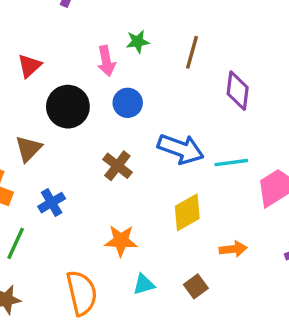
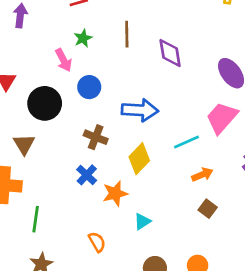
cyan line: (231, 163) -> (187, 142), moved
blue cross: (52, 203) -> (87, 175), moved
yellow diamond: (187, 212) -> (139, 159), moved
brown square: (196, 286) -> (208, 209), moved
orange semicircle: (82, 293) -> (97, 242), size x0.6

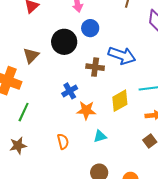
black circle: (45, 103) -> (64, 42), moved
brown cross: (96, 137) -> (95, 67), moved, turned -30
yellow diamond: (139, 159) -> (120, 101), moved

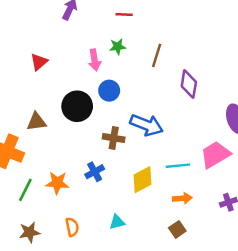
brown triangle: (31, 56) -> (37, 122), turned 36
blue cross: (70, 91) -> (95, 172), moved
orange star: (86, 110) -> (57, 183), moved
brown star: (18, 146) -> (29, 232), moved

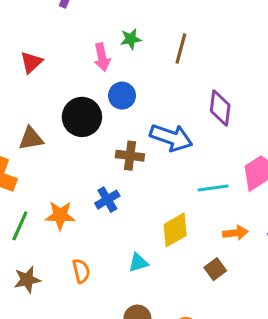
purple diamond: (189, 84) -> (220, 108), moved
yellow diamond: (142, 180) -> (175, 230), moved
orange arrow: (182, 198) -> (235, 233), moved

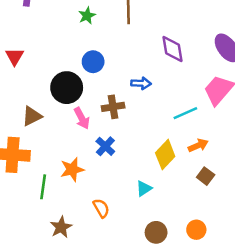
pink arrow: (102, 57) -> (82, 118), moved
blue arrow: (171, 138) -> (141, 83), size x0.6
orange arrow: (235, 233) -> (198, 145), moved

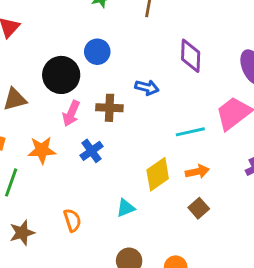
pink arrow: (82, 118) -> (71, 113), turned 40
orange star: (72, 169) -> (42, 150), moved

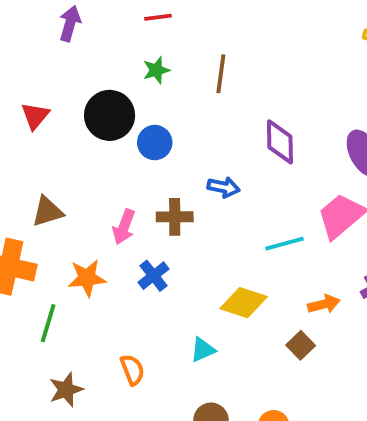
black circle: (61, 75) -> (110, 115), moved
orange arrow: (197, 172) -> (324, 304), moved
yellow diamond: (158, 174) -> (244, 303), turned 56

